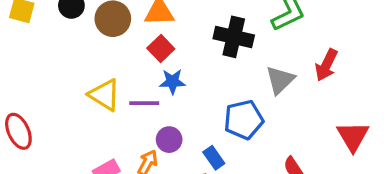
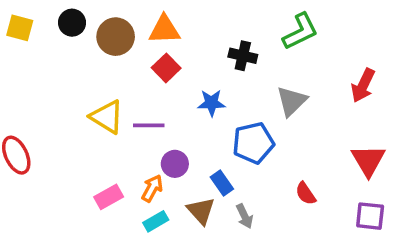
black cross: (234, 37) -> (243, 56), size x0.7
red arrow: (326, 65) -> (363, 85), moved
blue star: (172, 82) -> (211, 103), moved

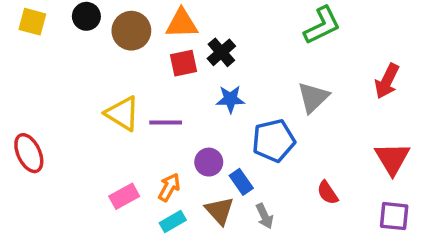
black cross: (243, 56) -> (221, 52), moved, turned 36
red square: (166, 68) -> (184, 63), turned 32
purple circle: (175, 164) -> (209, 162), moved

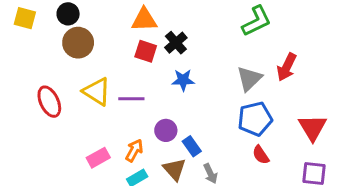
brown circle: (131, 31) -> (78, 43), moved
red square: (184, 63) -> (146, 51), turned 30
red arrow: (387, 81) -> (287, 67), moved
blue pentagon: (274, 140) -> (255, 119), moved
red ellipse: (29, 153) -> (49, 102), moved

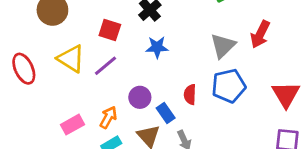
red square: (146, 51) -> (110, 30), moved
purple line: (131, 99) -> (105, 66), turned -40
red semicircle: (261, 155) -> (190, 94), moved, turned 36

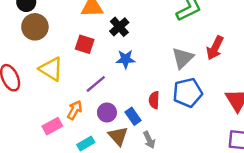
purple line: (105, 66) -> (96, 84), moved
purple circle: (140, 97) -> (107, 112), moved
orange arrow: (108, 117) -> (75, 110), moved

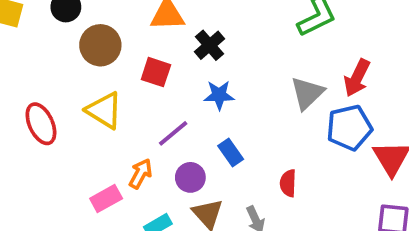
brown circle: (35, 27) -> (100, 45), moved
blue pentagon: (188, 93) -> (349, 128), moved
red semicircle: (154, 100) -> (288, 183), moved
blue rectangle: (133, 116) -> (231, 153), moved

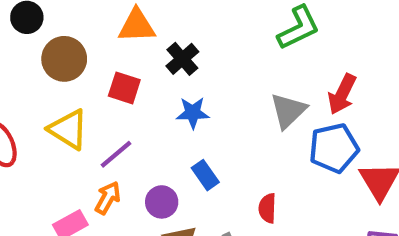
purple line: (173, 133) -> (116, 154), moved

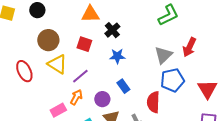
brown circle: (64, 59) -> (48, 40), moved
blue pentagon: (334, 148) -> (172, 80), moved
red semicircle: (267, 208) -> (153, 102), size x1.5

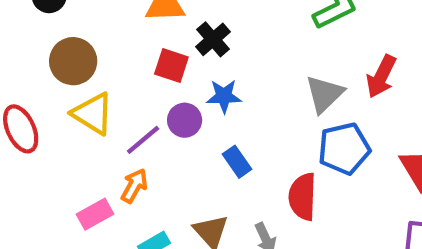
red square: (84, 44) -> (171, 66), moved
purple circle: (102, 99) -> (185, 120), moved

